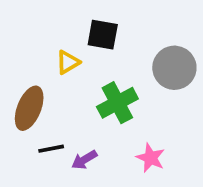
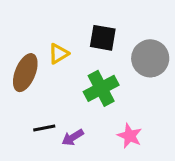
black square: (103, 35) -> (103, 38), moved
brown ellipse: (29, 108) -> (25, 73), moved

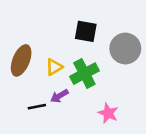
yellow triangle: (58, 54) -> (54, 67), moved
purple arrow: (73, 137) -> (59, 96), moved

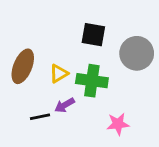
green cross: (84, 74) -> (92, 81), turned 36
pink star: (108, 113) -> (118, 124), turned -30

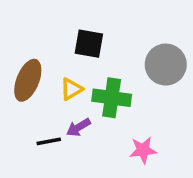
black square: (93, 35) -> (89, 44), moved

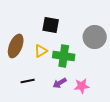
purple arrow: (78, 127) -> (60, 83), moved

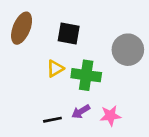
brown ellipse: (16, 46) -> (22, 28), moved
black line: (28, 81) -> (52, 120), moved

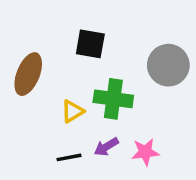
brown ellipse: (22, 28) -> (28, 74), moved
yellow triangle: (55, 68) -> (73, 111), moved

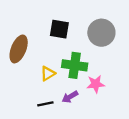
gray circle: (168, 65) -> (101, 33), moved
pink star: (145, 152) -> (96, 84), moved

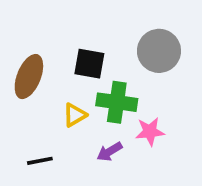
black square: (59, 29) -> (89, 64), moved
black line: (45, 104) -> (40, 161), moved

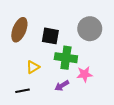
brown ellipse: (29, 77) -> (19, 30), moved
yellow triangle: (75, 115) -> (33, 67), moved

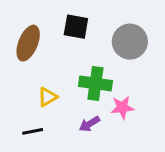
black square: (50, 36) -> (76, 27), moved

